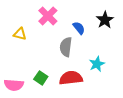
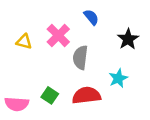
pink cross: (48, 16) -> (58, 35), moved
black star: (105, 20) -> (128, 39), moved
blue semicircle: (79, 28) -> (91, 17), moved

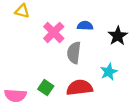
blue semicircle: (91, 17) -> (85, 26), moved, turned -48
yellow triangle: (24, 42) -> (22, 11), moved

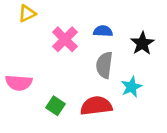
yellow triangle: (22, 11) -> (27, 13), turned -40
gray semicircle: (74, 53) -> (104, 65), moved
pink semicircle: (15, 95) -> (19, 83), moved

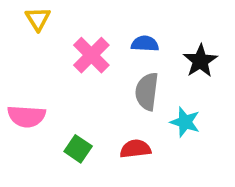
yellow triangle: (27, 13) -> (38, 19), turned -36
cyan star: (131, 87) -> (185, 122), turned -30
red semicircle: (96, 106) -> (135, 149), size x0.7

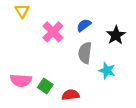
blue semicircle: (145, 44) -> (84, 25), turned -40
pink semicircle: (26, 116) -> (21, 80), moved
red semicircle: (135, 149) -> (71, 95), moved

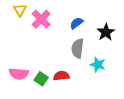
pink cross: (53, 32) -> (41, 19), moved
red semicircle: (71, 95) -> (61, 76), moved

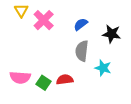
black star: (106, 32) -> (112, 34), turned -30

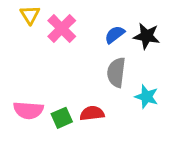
black star: (112, 34) -> (147, 36), moved
green square: (44, 83) -> (62, 118), turned 32

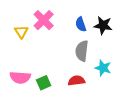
yellow triangle: (30, 15) -> (21, 32), moved
blue semicircle: (115, 35) -> (81, 24), turned -72
red semicircle: (92, 113) -> (76, 81), moved

